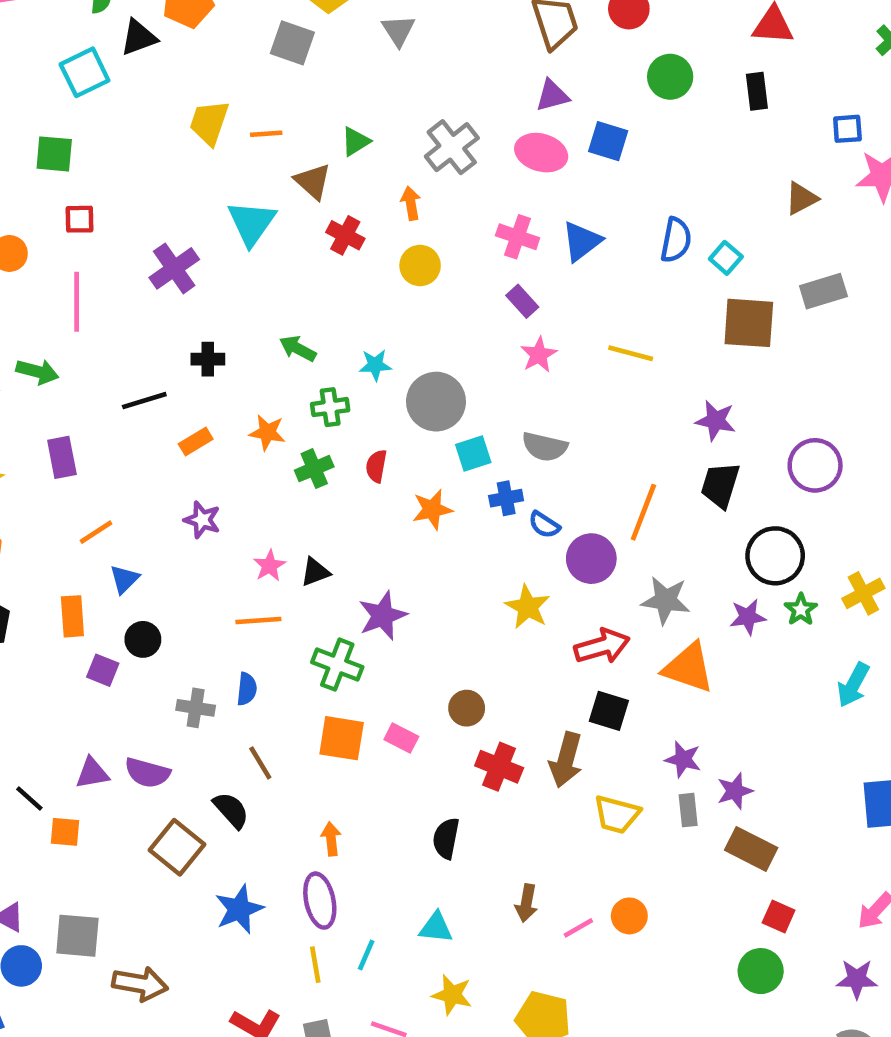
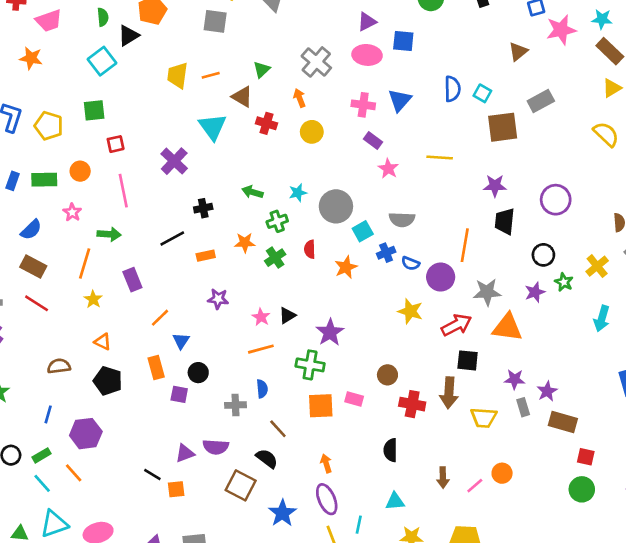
orange rectangle: (196, 441) -> (206, 256), turned 30
black circle: (775, 556) -> (543, 255), size x0.7

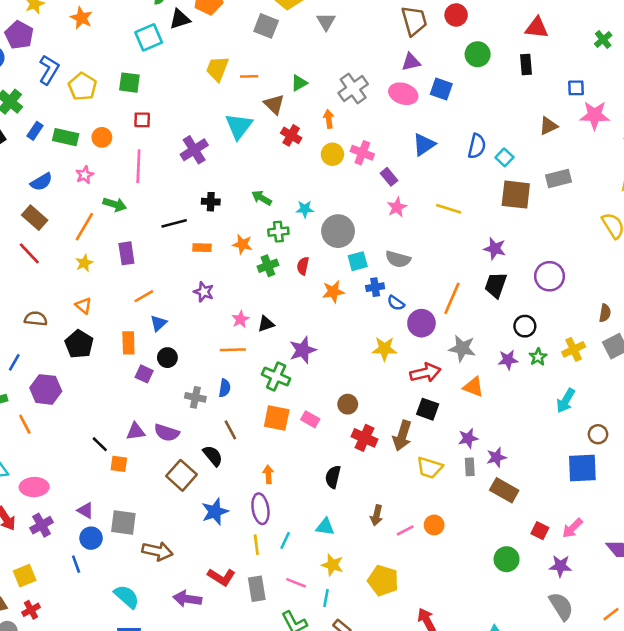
pink cross: (363, 105) -> (362, 153), moved
yellow star: (410, 311) -> (384, 349), turned -30
orange triangle: (507, 327) -> (473, 387), size x0.7
purple star: (515, 379) -> (468, 438), turned -30
red square: (586, 457) -> (540, 531), moved

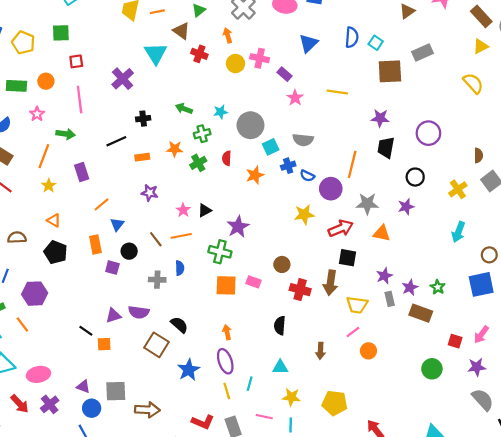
green star: (538, 357) -> (438, 287), moved
brown line: (230, 430) -> (156, 239), moved
pink line: (405, 530) -> (353, 332), moved

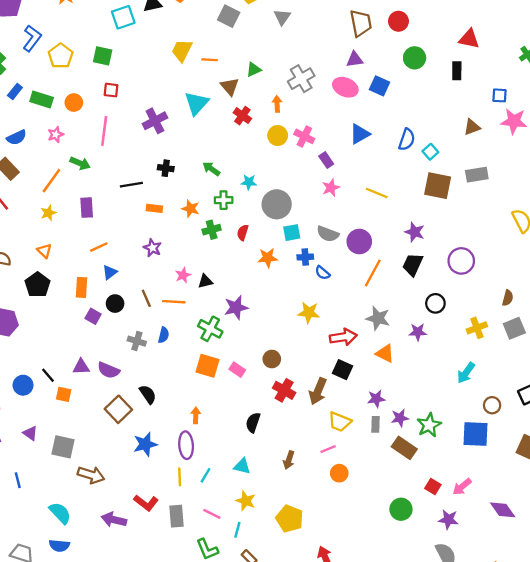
purple circle: (331, 189) -> (359, 242), moved
green star: (438, 287) -> (429, 425), size x1.5
blue circle: (92, 408) -> (23, 385), moved

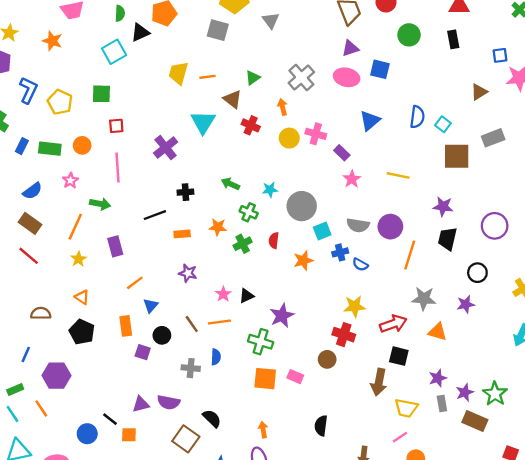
green cross: (224, 200) -> (249, 212), turned 36
red cross: (284, 390) -> (344, 335), moved

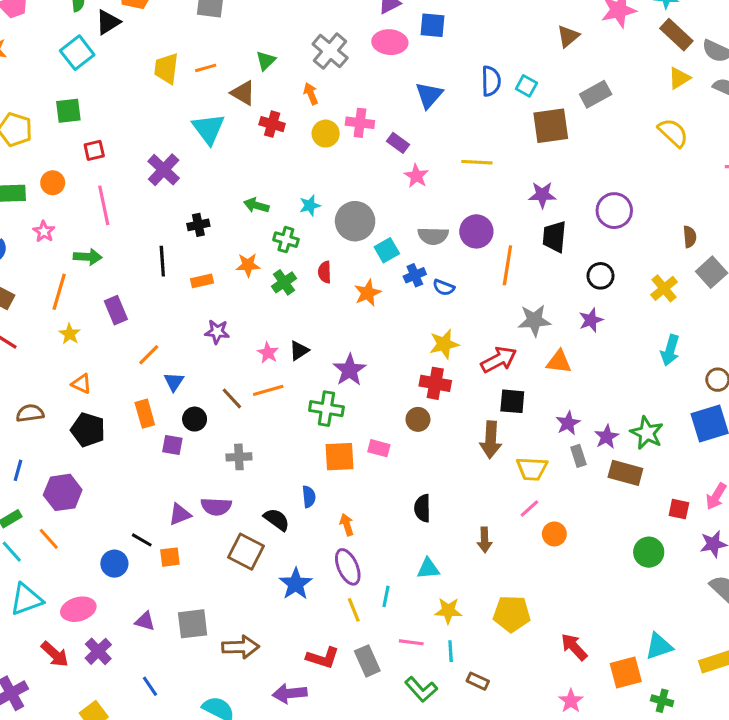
black line: (155, 215) -> (162, 261), turned -65
blue semicircle: (216, 357) -> (309, 497), moved

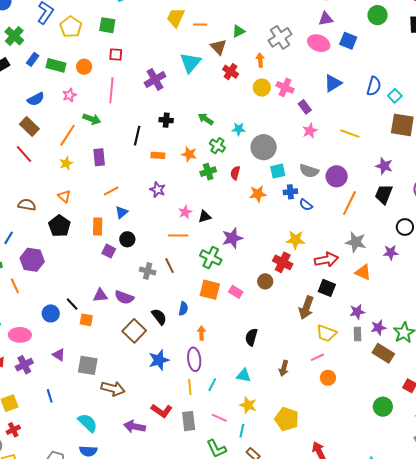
brown line: (232, 398) -> (169, 266), moved

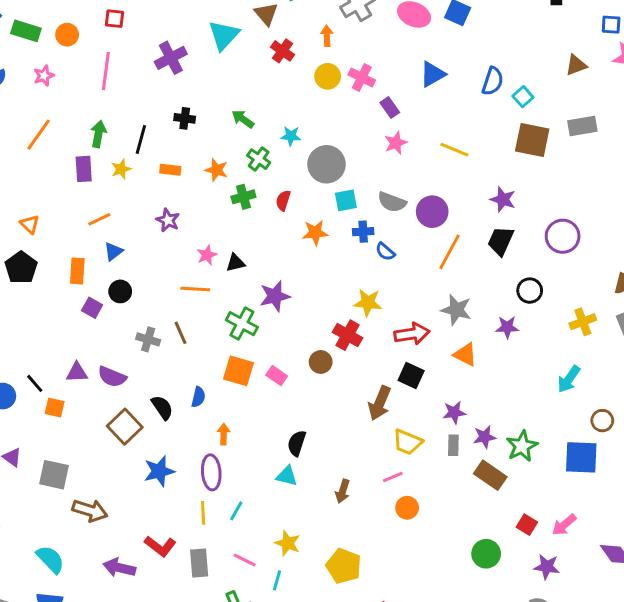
green arrow: (92, 119) -> (98, 134), moved, turned -102
yellow star: (66, 163) -> (121, 169), moved
cyan triangle: (244, 375) -> (287, 476), moved

